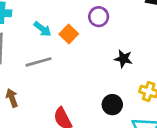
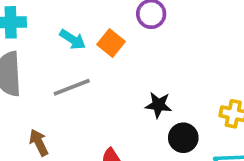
black star: (123, 59) -> (158, 105), moved

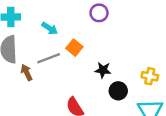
orange square: (111, 43) -> (74, 48), moved
brown arrow: (39, 143) -> (27, 72), moved

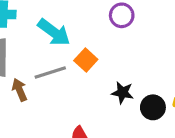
cyan arrow: (50, 28) -> (54, 32), size x1.5
black circle: (118, 91) -> (153, 107), moved

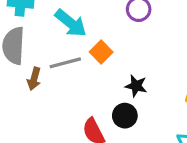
brown arrow: (20, 90) -> (34, 79), turned -145
black circle: (153, 107) -> (125, 116), moved

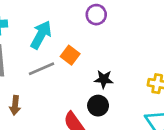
cyan arrow: (71, 23) -> (41, 35), turned -92
brown arrow: (34, 79) -> (15, 105), moved

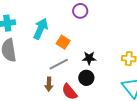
gray line: (41, 69) -> (59, 64), moved
brown arrow: (15, 105) -> (49, 84), moved

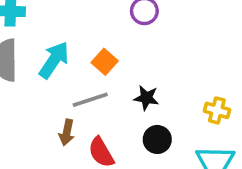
cyan arrow: (41, 29) -> (54, 60), moved
black circle: (86, 78) -> (157, 139), moved

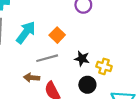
yellow cross: (217, 110) -> (104, 66), moved
brown arrow: (67, 132) -> (32, 78), turned 80

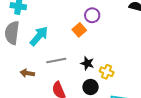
orange square: (57, 35) -> (79, 30), moved
brown arrow: (32, 78) -> (27, 73), moved

